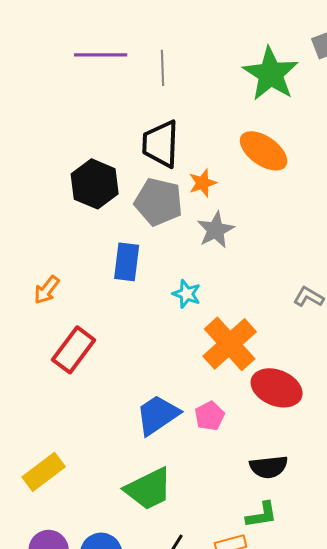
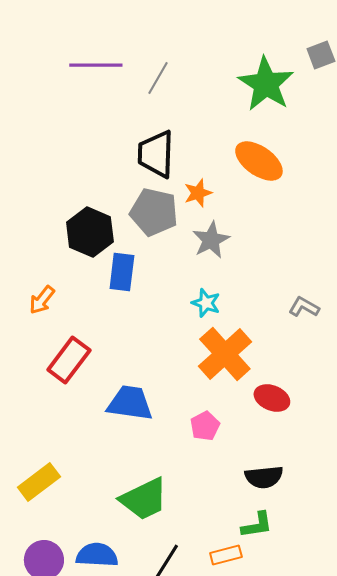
gray line: (163, 68) -> (158, 78), turned 32
black hexagon: (95, 184) -> (90, 232), moved
cyan star: (187, 294) -> (206, 303), moved
red ellipse: (277, 388) -> (272, 398), size x0.7
blue trapezoid: (158, 415) -> (130, 403), moved, turned 42

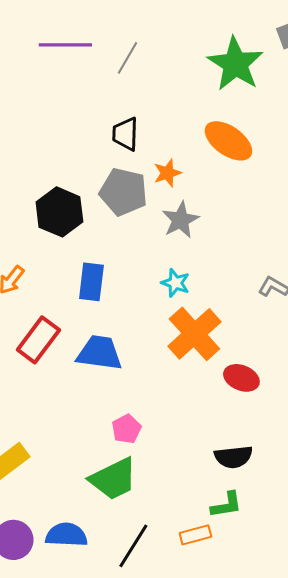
black trapezoid: (156, 154) -> (125, 134), size x0.7
blue rectangle: (122, 272) -> (91, 282), moved
blue trapezoid: (130, 403) -> (99, 353), moved
pink pentagon: (205, 426) -> (126, 429), moved

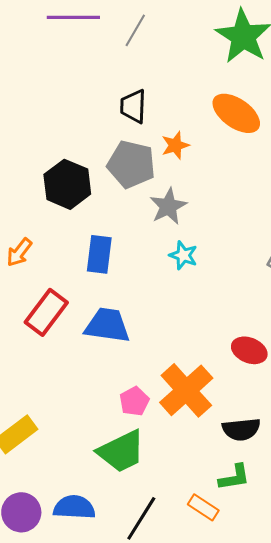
gray star: (180, 220) -> (168, 206), moved
orange cross: (194, 334) -> (186, 390), moved
orange rectangle: (195, 535) -> (203, 507), turned 48

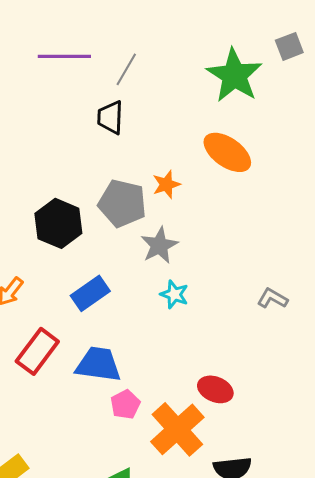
black trapezoid: (133, 106) -> (110, 117), moved
blue rectangle: (99, 254) -> (90, 293), turned 48
red ellipse: (249, 350) -> (215, 389), moved
pink pentagon: (134, 401) -> (125, 404), moved

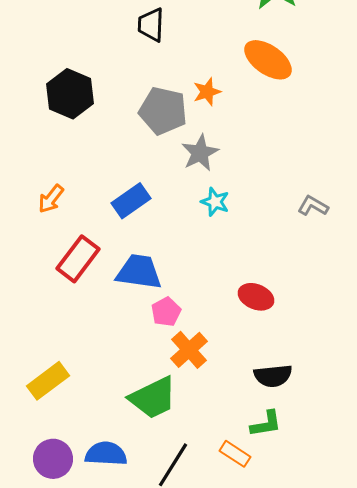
black hexagon: (58, 223) -> (70, 94), moved
orange cross: (177, 429) -> (189, 350), moved, size x0.7

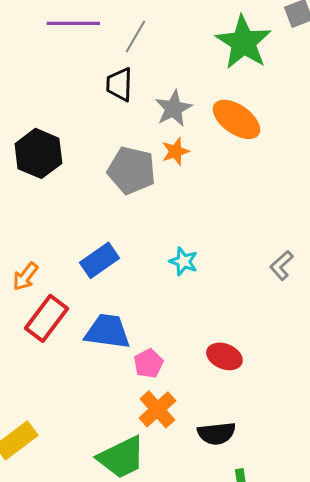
gray star: (200, 153) -> (173, 108), moved
orange arrow: (51, 199) -> (25, 276), moved
gray L-shape: (313, 206) -> (281, 265), turned -72
pink pentagon: (166, 312) -> (148, 363), moved
black semicircle: (273, 376) -> (216, 433), moved

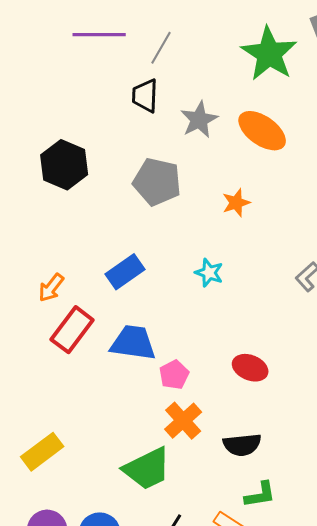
orange star: (175, 151) -> (236, 203), moved

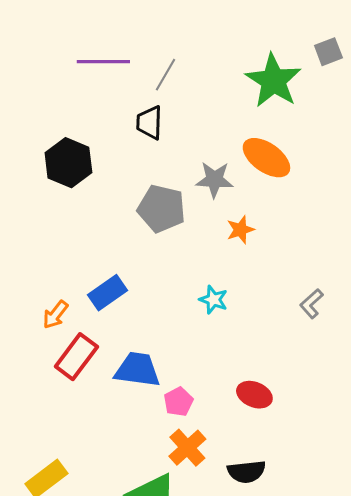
gray star: (199, 120) -> (214, 180), moved, turned 30
black hexagon: (64, 165) -> (68, 163), moved
blue rectangle: (125, 272) -> (107, 293), moved

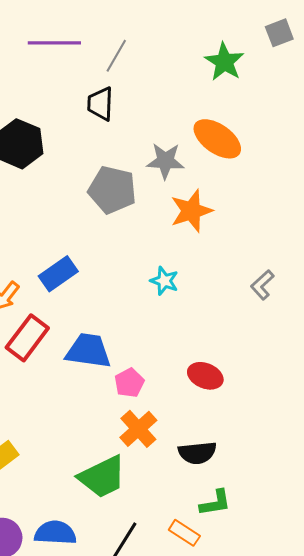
green star: (273, 81) -> (224, 62), size x0.7
orange star: (240, 230) -> (191, 211), size x1.5

